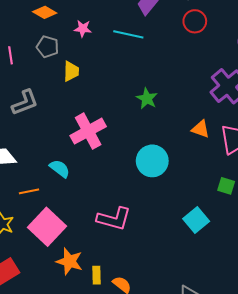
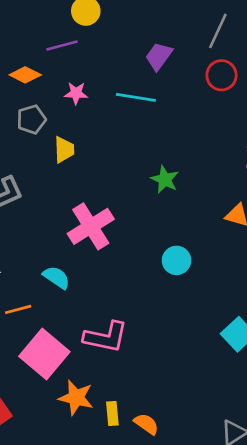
gray pentagon: (48, 47) -> (31, 119), turned -30
cyan circle: (152, 161) -> (176, 260), size x0.7
pink L-shape: (114, 219) -> (106, 337), moved

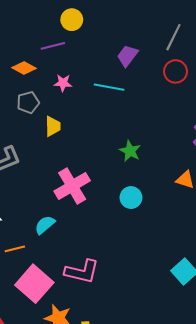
cyan circle: (176, 260) -> (131, 198), moved
cyan semicircle: (56, 277) -> (45, 225), turned -75

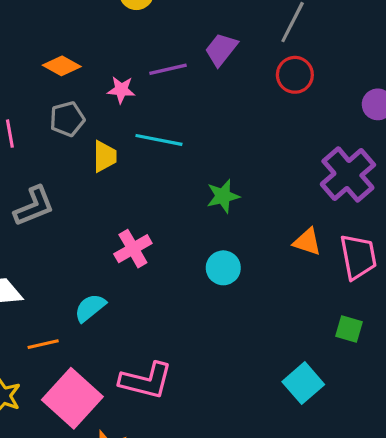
purple line: (53, 46) -> (168, 69), moved
cyan line: (109, 87) -> (159, 140), moved
green star: (130, 151) -> (223, 196), turned 30
pink cross: (72, 186) -> (133, 249), size x0.7

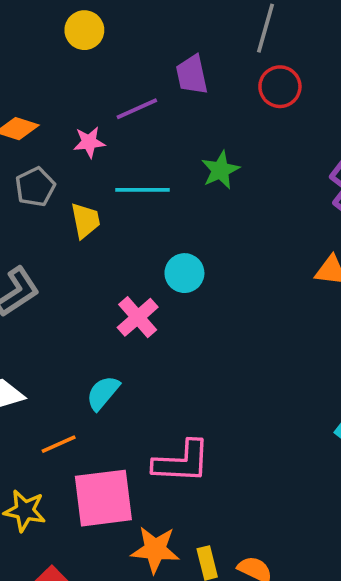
purple trapezoid: (221, 49) -> (192, 75), turned -39
green star: (223, 196) -> (220, 170), moved
cyan circle: (223, 268) -> (184, 273), moved
pink square: (72, 398) -> (103, 498), turned -38

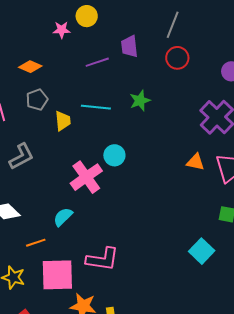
yellow circle: (84, 30) -> (87, 16), moved
pink star: (89, 142) -> (62, 30), moved
pink cross: (138, 317) -> (86, 177), size x1.4

